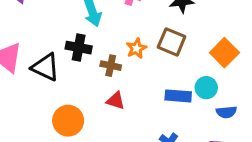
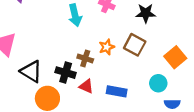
black cross: (79, 48) -> (66, 73), moved
black triangle: (46, 67) -> (31, 71), moved
blue rectangle: (178, 96) -> (117, 91), moved

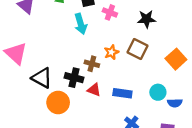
cyan circle: (158, 83) -> (158, 92), moved

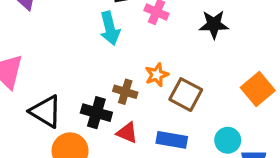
brown square: (138, 49) -> (186, 95), moved

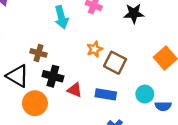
brown cross: (125, 92) -> (39, 53), moved

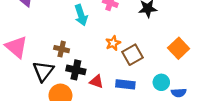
brown square: (115, 63) -> (133, 55), turned 36
black triangle: (18, 76) -> (43, 71), turned 40

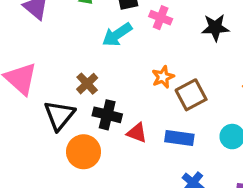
cyan arrow: (81, 15) -> (117, 35), turned 72
brown cross: (62, 49) -> (87, 84), turned 32

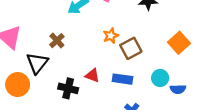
black cross: (107, 115) -> (68, 88), moved
orange circle: (84, 152) -> (18, 85), moved

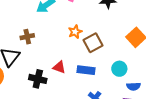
brown cross: (57, 41) -> (27, 37), turned 32
blue semicircle: (178, 89) -> (134, 86), moved

